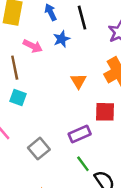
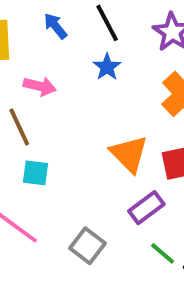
blue star: (62, 39) -> (107, 67), moved
orange triangle: (78, 81) -> (129, 154), moved, size x1.5

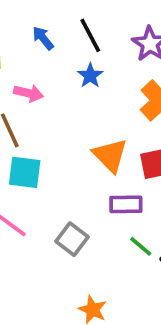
cyan square: (36, 173) -> (25, 172), size x1.4
purple rectangle: (146, 208) -> (126, 204), turned 36

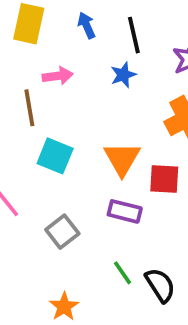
pink arrow: (28, 93) -> (58, 76), turned -36
cyan square: (25, 172) -> (55, 156), moved
green line: (141, 246) -> (123, 273), moved

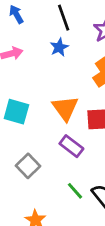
blue arrow: (87, 25) -> (16, 14), moved
purple rectangle: (125, 211) -> (71, 146), turned 30

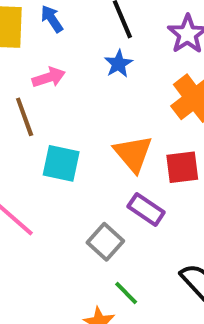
gray square: (28, 166) -> (105, 242), moved
green line: (75, 191) -> (126, 293), moved

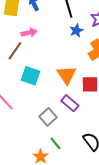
blue star: (119, 64) -> (76, 30), moved
brown line: (25, 117) -> (15, 51), turned 48

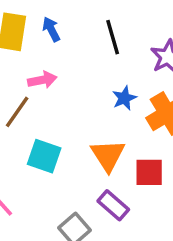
blue star: (76, 30) -> (124, 98), moved

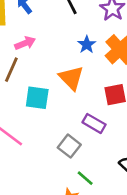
orange triangle: (108, 155) -> (71, 78), moved

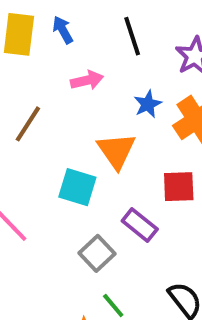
pink arrow: (25, 43) -> (87, 80), moved
cyan square: (37, 98) -> (77, 187), moved

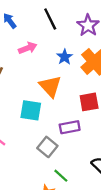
purple rectangle: (140, 225) -> (70, 127), turned -42

